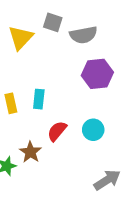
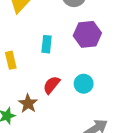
cyan rectangle: (39, 99) -> (47, 44), moved

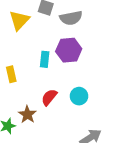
purple hexagon: (87, 34) -> (69, 50), moved

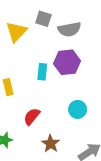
red semicircle: (49, 97) -> (32, 116), moved
brown star: (27, 114) -> (51, 144), moved

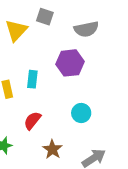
gray semicircle: (69, 29) -> (86, 29), moved
cyan rectangle: (42, 72) -> (32, 79), moved

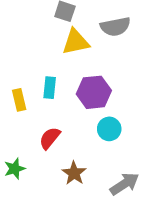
yellow triangle: (16, 30) -> (76, 42), moved, turned 35
purple hexagon: (70, 63) -> (94, 92), moved

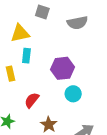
yellow triangle: (76, 42) -> (20, 33), moved
cyan rectangle: (50, 88) -> (26, 56), moved

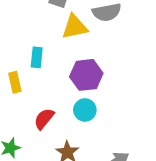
yellow triangle: (20, 33) -> (75, 27), moved
cyan circle: (73, 94) -> (85, 110), moved

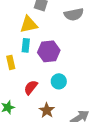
yellow triangle: (75, 27) -> (29, 24), moved
purple hexagon: (86, 75) -> (49, 51), moved

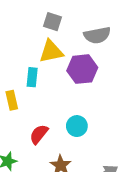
yellow triangle: (29, 24) -> (51, 51), moved
purple hexagon: (49, 51) -> (82, 69), moved

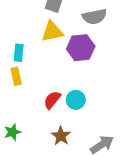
cyan rectangle: (32, 77) -> (19, 53), moved
red semicircle: (39, 134) -> (52, 100), moved

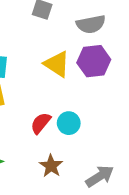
yellow triangle: (52, 32) -> (57, 64), moved, turned 45
purple hexagon: (81, 48) -> (94, 61), moved

